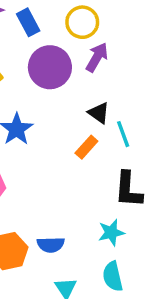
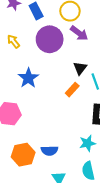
purple arrow: (97, 57) -> (79, 33), turned 96
black triangle: (99, 113) -> (80, 68), turned 32

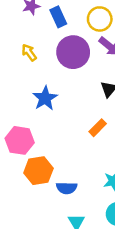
orange rectangle: (72, 90) -> (98, 128), moved
orange hexagon: (23, 155) -> (38, 171), moved

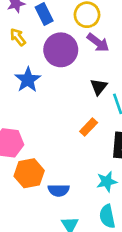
yellow arrow: (29, 53) -> (18, 37), moved
blue star: (45, 98) -> (28, 80), moved

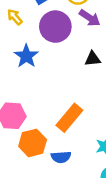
black triangle: (99, 87) -> (93, 59), turned 49
orange rectangle: (89, 127) -> (69, 118), moved, size x1.6

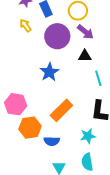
blue star: (26, 56) -> (49, 72), moved
black triangle: (93, 59) -> (85, 56), moved

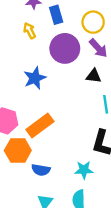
blue star: (49, 72) -> (35, 78), moved
orange rectangle: (61, 110) -> (40, 126), moved

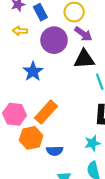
yellow arrow: (30, 31) -> (20, 31), turned -48
black triangle: (94, 76) -> (84, 59), size x1.5

